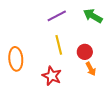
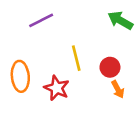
purple line: (57, 16) -> (41, 20), moved
red star: (52, 76) -> (57, 88), moved

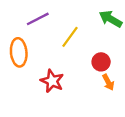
yellow line: (76, 58) -> (70, 37), moved, turned 50
orange ellipse: (20, 76) -> (19, 52), moved

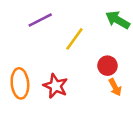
orange ellipse: (19, 52) -> (20, 83), moved

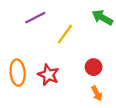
red circle: (107, 66) -> (94, 67), moved
orange arrow: (115, 87) -> (97, 93), moved

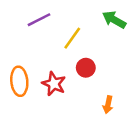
red circle: (94, 67) -> (86, 68), moved
orange arrow: (97, 93) -> (108, 105), turned 40

